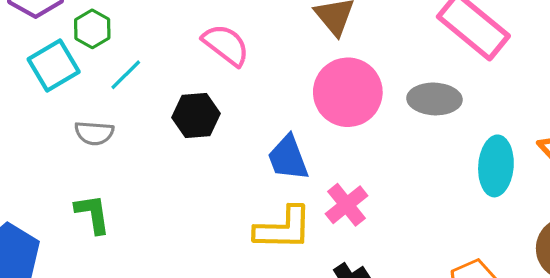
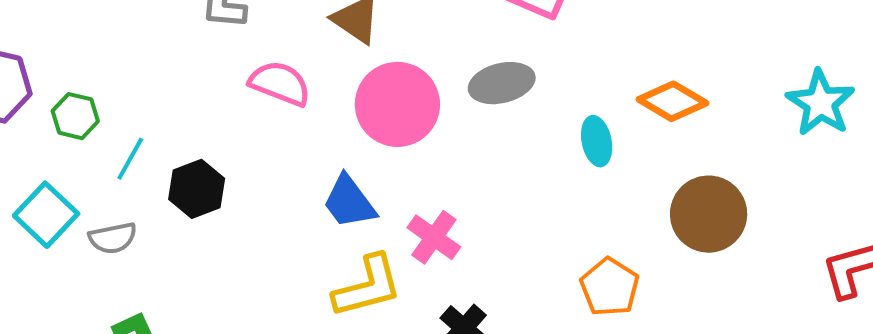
pink semicircle: (226, 45) -> (280, 83), moved
cyan square: (54, 66) -> (46, 215), moved
black hexagon: (196, 115) -> (197, 189), moved
cyan ellipse: (496, 166) -> (597, 141), size x0.7

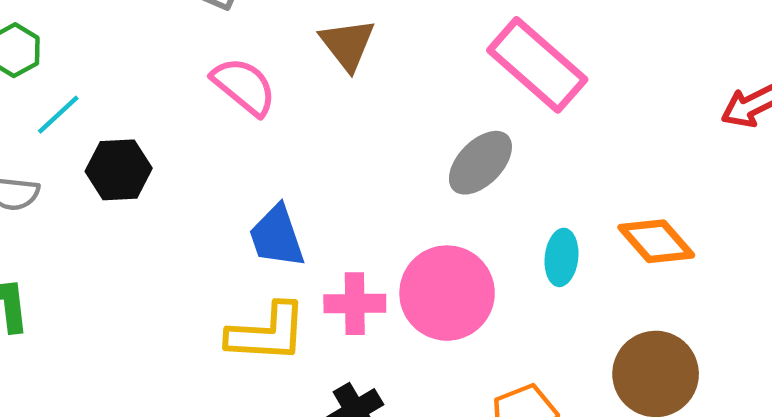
gray ellipse: (502, 83) -> (480, 163), turned -50
pink circle: (397, 104) -> (447, 293), moved
pink cross: (434, 237) -> (355, 304), turned 36

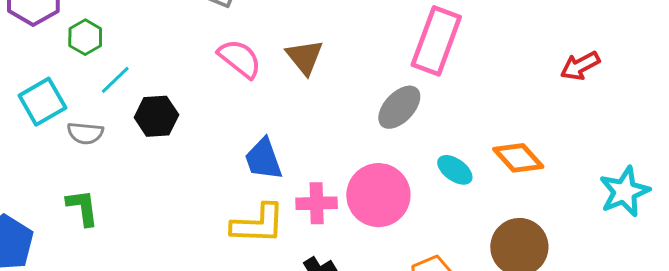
brown triangle: (347, 44) -> (305, 57), moved
pink rectangle: (537, 65) -> (436, 41), turned 70
cyan ellipse: (561, 257) -> (455, 170), turned -60

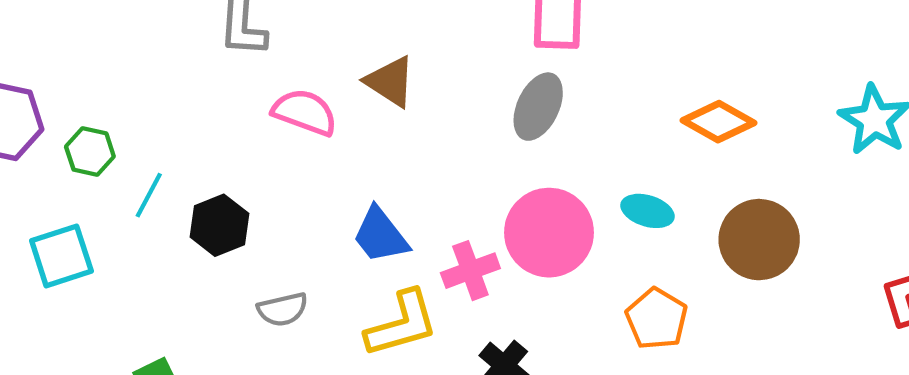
cyan square: (42, 102) -> (61, 256), turned 30
gray semicircle: (85, 133) -> (283, 309), moved
cyan ellipse: (455, 170) -> (648, 211), moved

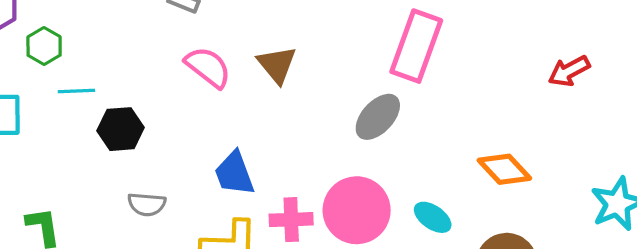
cyan line: (149, 195) -> (76, 91), turned 42

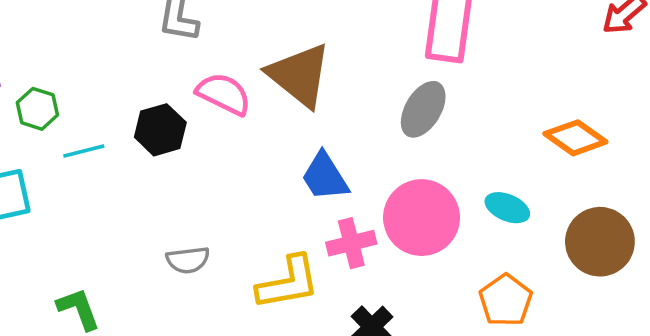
brown triangle: (277, 65) -> (299, 75), size x1.5
black hexagon: (121, 129) -> (160, 130), moved
blue trapezoid: (234, 173) -> (325, 177), moved

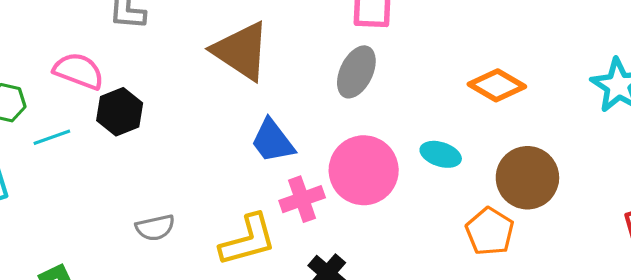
pink semicircle: (224, 94) -> (79, 71), moved
orange pentagon: (506, 300) -> (490, 231), moved

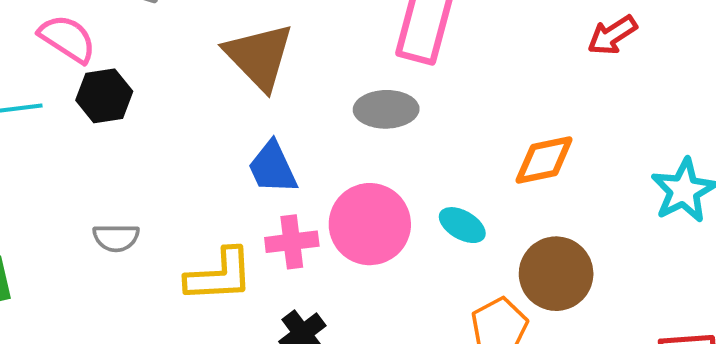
gray ellipse: (356, 72) -> (386, 109), turned 51
orange diamond: (497, 85) -> (544, 160), turned -54

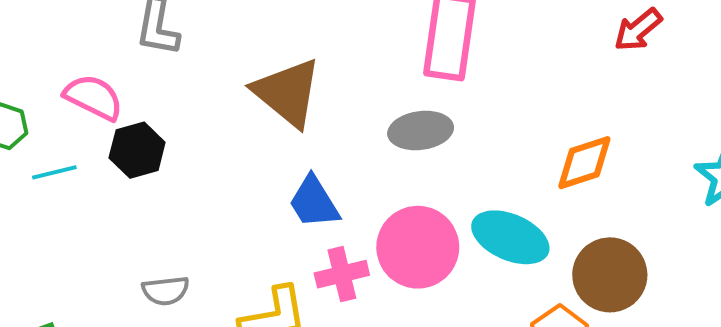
cyan ellipse: (462, 225) -> (510, 237), size x1.6

